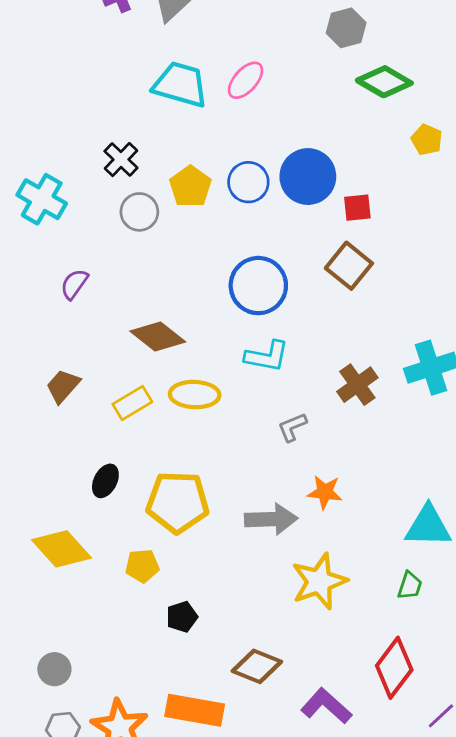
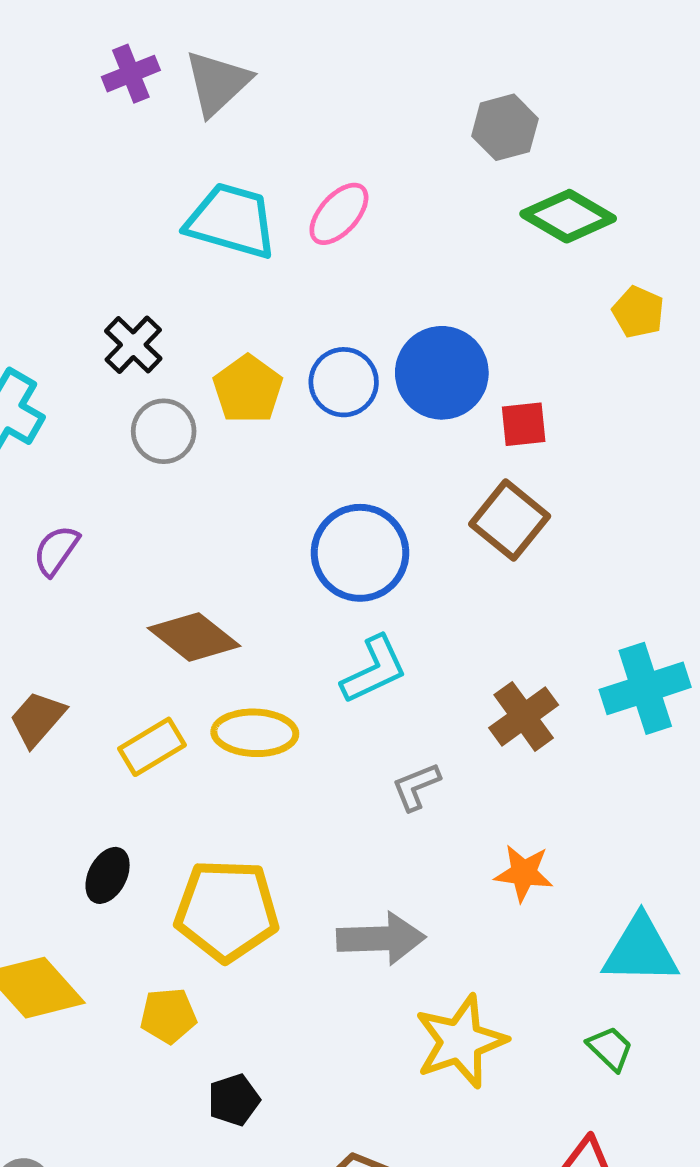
cyan L-shape: (267, 356) -> (374, 670), turned -36
orange star: (325, 492) -> (524, 873), moved
green trapezoid: (410, 586) -> (610, 1048), turned -64

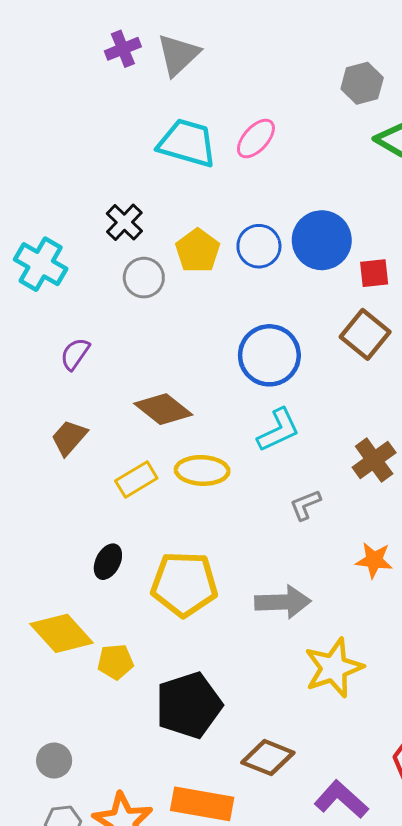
brown trapezoid: (37, 719) -> (69, 438), moved
yellow pentagon: (168, 1016) -> (115, 662), moved
black pentagon: (234, 1100) -> (189, 705), size x2.0

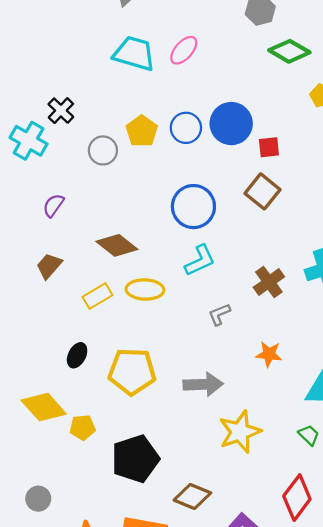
black cross: (124, 222) -> (61, 111), moved

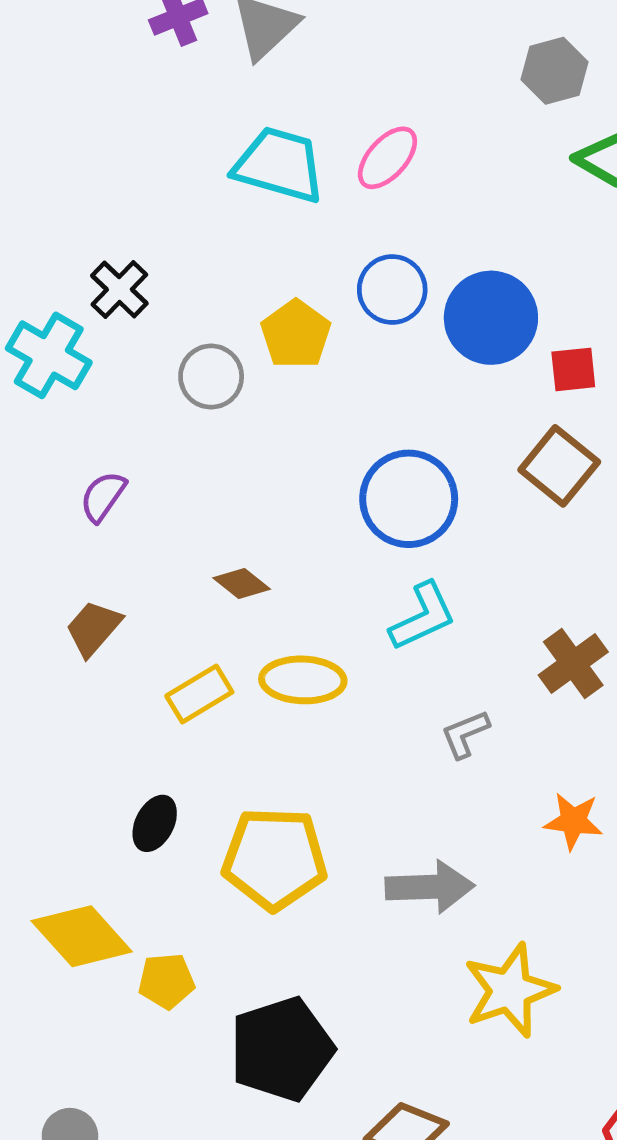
blue circle: (186, 128) -> (392, 290), moved
brown diamond: (117, 245) -> (242, 583), size x0.6

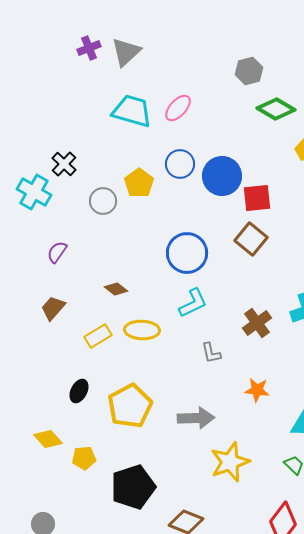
red square: (573, 369) -> (257, 198), size x1.4
gray L-shape: (465, 734) -> (211, 353), turned -80
yellow pentagon: (275, 859) -> (130, 406), turned -30
yellow diamond: (82, 936) -> (48, 439), size x0.7

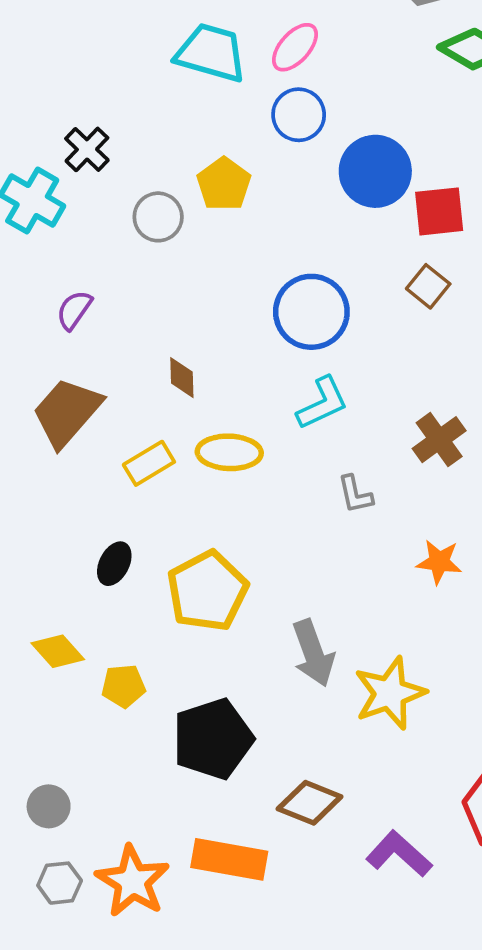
blue circle: (180, 164) -> (299, 115), moved
brown square: (251, 239) -> (428, 286), size x0.7
brown diamond: (116, 289) -> (182, 378), turned 50
brown trapezoid: (53, 308) -> (67, 412), size x1.6
gray arrow: (196, 418) -> (313, 653), moved, turned 72

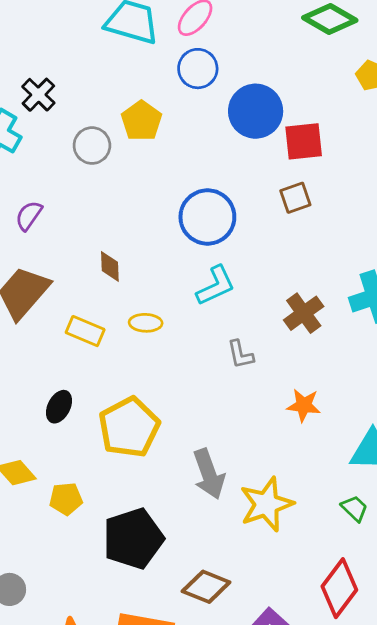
brown square: (428, 286) -> (295, 198), turned 32
yellow ellipse: (229, 452) -> (146, 323), size x0.7
yellow rectangle: (149, 463) -> (85, 331), turned 54

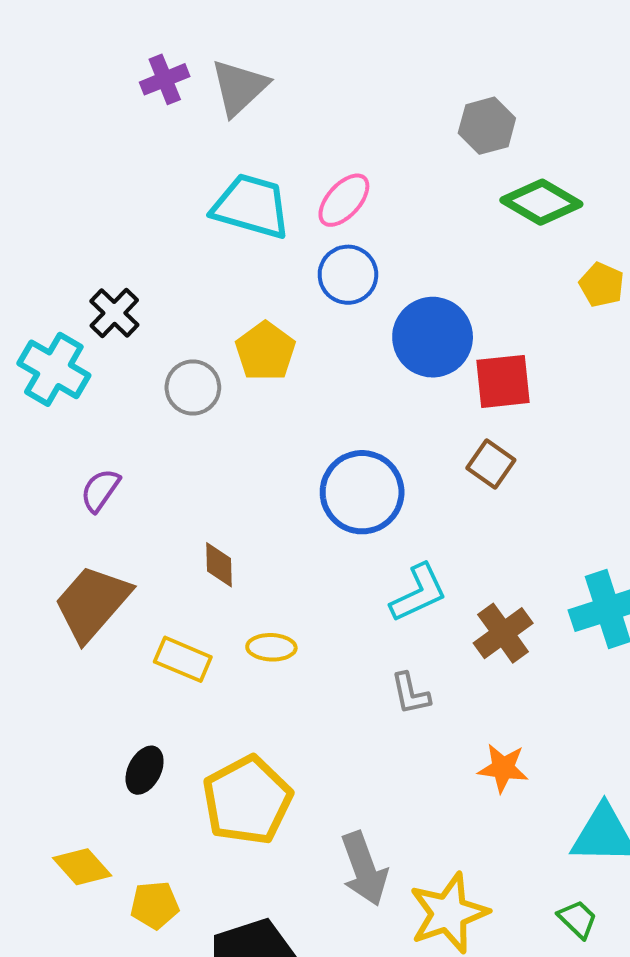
brown square: (295, 198) -> (491, 464), turned -36
cyan L-shape: (216, 286) -> (418, 593), moved

